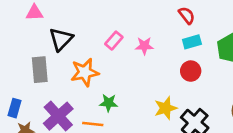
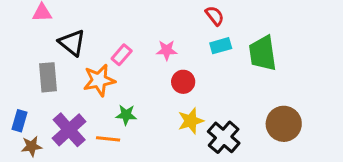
black triangle: (61, 39) -> (72, 43), turned -35
pink rectangle: (114, 41) -> (122, 55), moved
red circle: (191, 71) -> (183, 82), moved

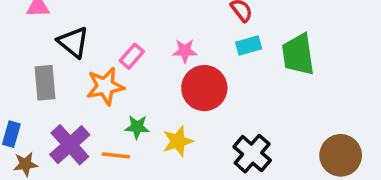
red circle: (183, 82) -> (204, 88), size x1.6
yellow star: (191, 121) -> (178, 141), moved
brown circle: (284, 124) -> (341, 155), moved

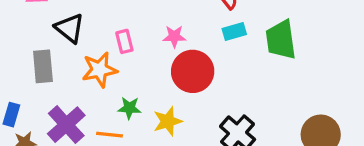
pink rectangle: (132, 56) -> (124, 41), turned -55

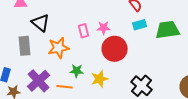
green trapezoid: (281, 40) -> (168, 30), turned 90
pink rectangle: (124, 41) -> (84, 31), moved

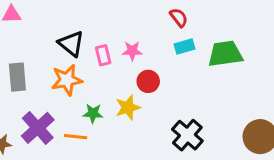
black triangle: (41, 23) -> (71, 44), moved
red circle: (115, 49) -> (148, 81), size x0.6
yellow star: (100, 79) -> (128, 108), moved

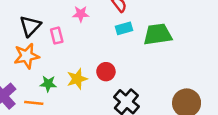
black triangle: (71, 44) -> (30, 26), turned 35
pink star: (132, 51) -> (81, 14), moved
red circle: (148, 81) -> (106, 72), moved

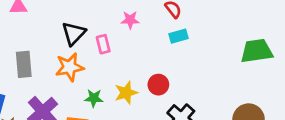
green trapezoid: (158, 34) -> (257, 51), moved

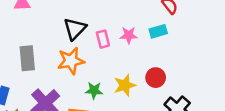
pink star: (130, 20) -> (129, 35), moved
cyan rectangle: (179, 36) -> (158, 31), moved

